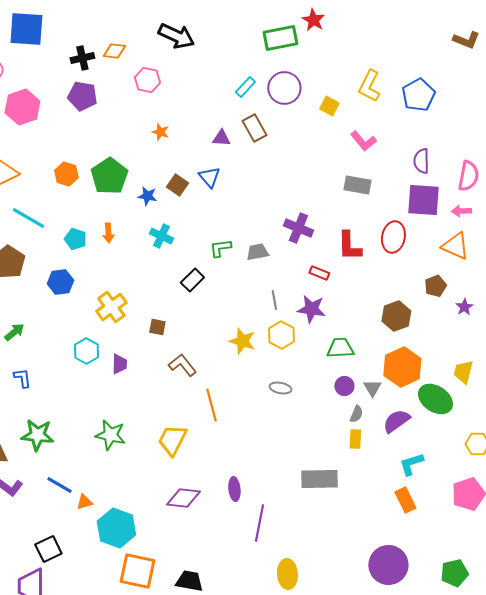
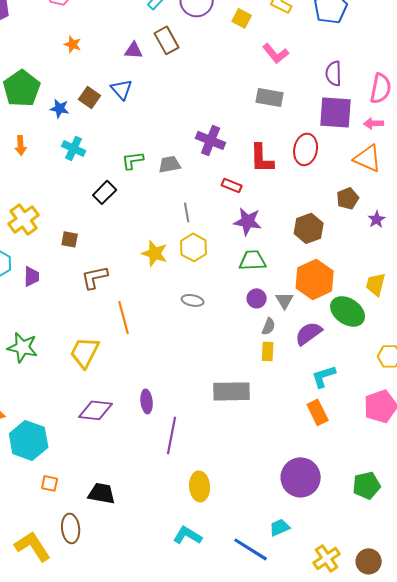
purple star: (311, 309) -> (248, 221), moved
brown L-shape: (182, 365) -> (95, 277), turned -64
orange square: (137, 571) -> (50, 483), size x0.5

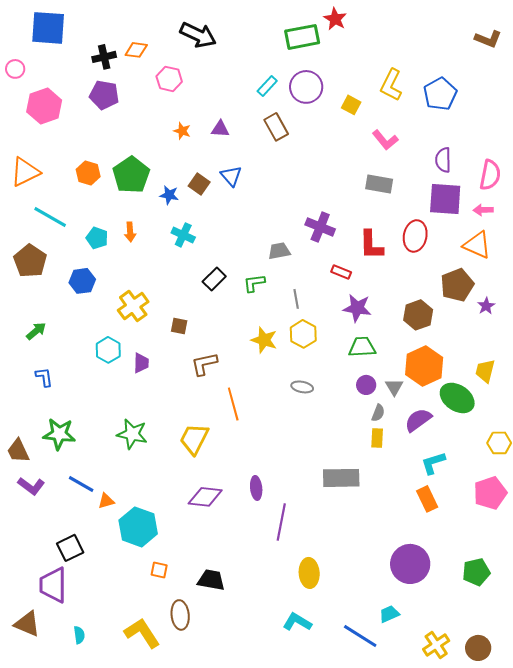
purple triangle: (134, 50) -> (220, 129), moved
green L-shape: (133, 160) -> (254, 283), moved
brown pentagon: (348, 198) -> (457, 285), size x1.5

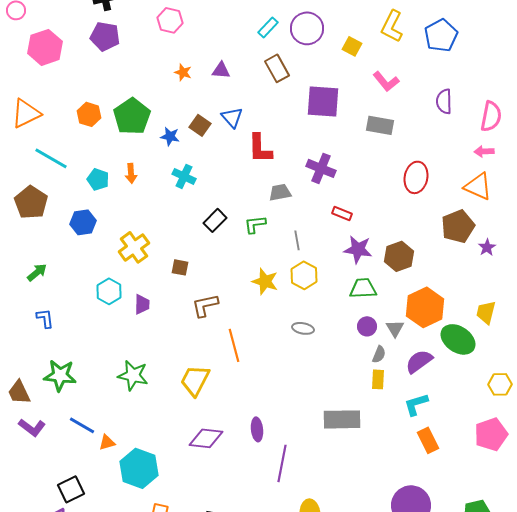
purple square: (445, 199) -> (323, 101), moved
red L-shape: (371, 245) -> (260, 148), moved
brown hexagon: (418, 315) -> (399, 256), moved
cyan L-shape: (433, 463) -> (416, 404), moved

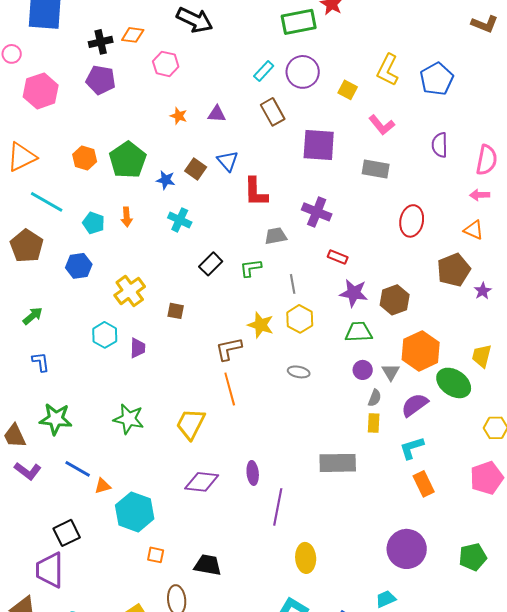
orange triangle: (478, 186) -> (474, 230), size x0.7
brown L-shape: (205, 305) -> (229, 349), moved

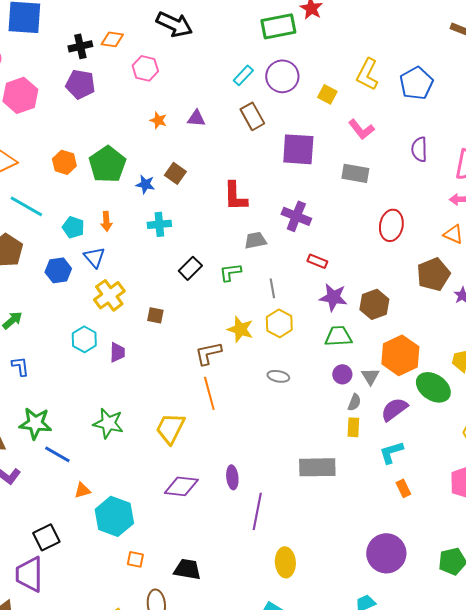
blue triangle: (228, 161) -> (94, 257), moved
cyan cross: (180, 220) -> (159, 224), turned -30
blue line: (78, 469) -> (57, 454), moved
orange rectangle: (424, 484) -> (403, 488), size x0.7

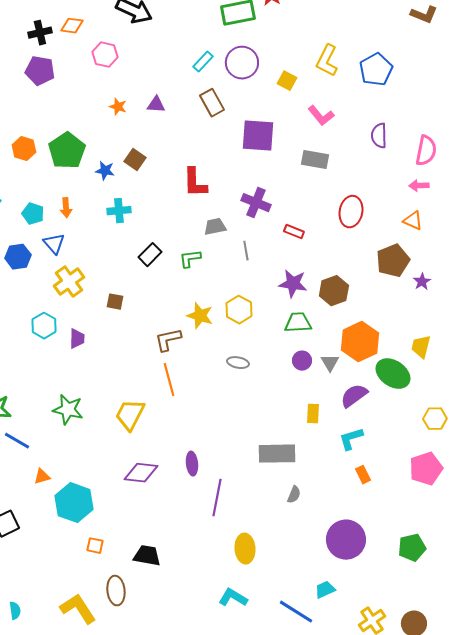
red rectangle: (317, 261) -> (294, 232), moved
gray line: (272, 288) -> (246, 251), moved
gray semicircle: (354, 402) -> (294, 495), moved

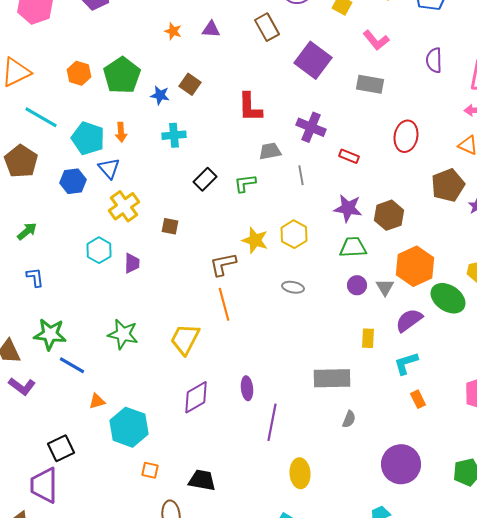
purple square: (258, 136) -> (313, 60), turned 33
cyan pentagon: (33, 214) -> (88, 138), size x1.5
purple diamond: (141, 473) -> (196, 397), turned -36

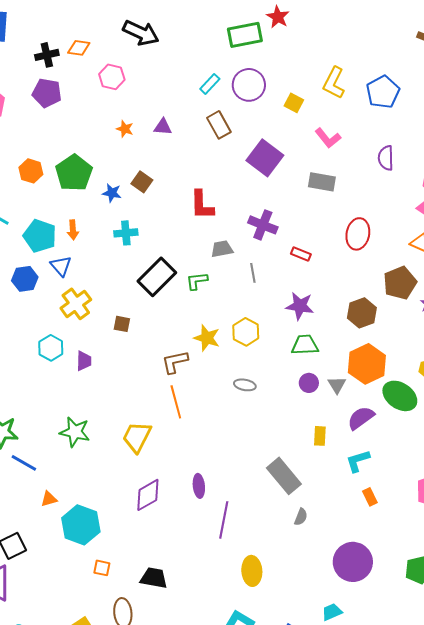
black rectangle: (205, 179) -> (157, 277), size x1.6
brown hexagon: (389, 215) -> (362, 313), moved
gray rectangle: (332, 378) -> (284, 476), turned 51

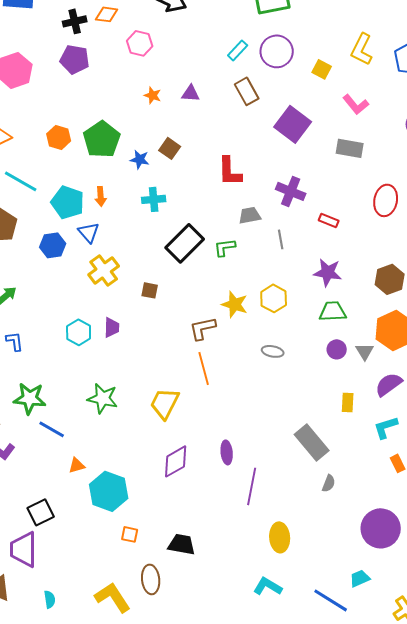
cyan hexagon: (51, 348) -> (79, 332), moved

